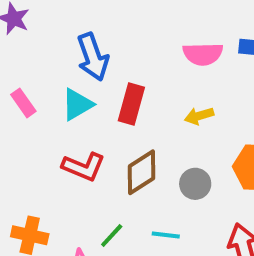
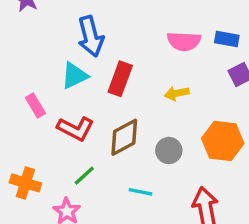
pink rectangle: (23, 103) -> (35, 106), moved
green line: (112, 235) -> (84, 176), moved

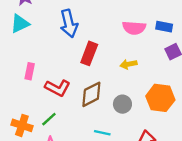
cyan triangle: (74, 76) -> (20, 24), moved
pink rectangle: (35, 106) -> (30, 71), turned 42
green line: (84, 176) -> (49, 119), moved

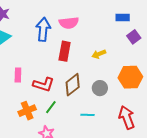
blue arrow: (69, 23) -> (43, 29), turned -150
pink semicircle: (134, 28) -> (69, 23), moved
green line: (49, 119) -> (51, 107), moved
orange cross: (22, 125) -> (27, 111), moved, turned -30

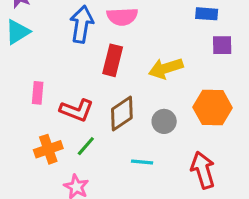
purple square: (134, 37) -> (222, 45), turned 32
yellow arrow: (99, 54) -> (166, 68), size x1.5

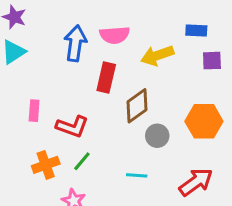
yellow arrow: (166, 68) -> (157, 55), moved
brown diamond: (122, 113) -> (137, 106), moved
red arrow: (203, 170) -> (196, 182), turned 72

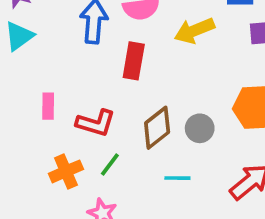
brown diamond: (137, 106) -> (157, 128), moved

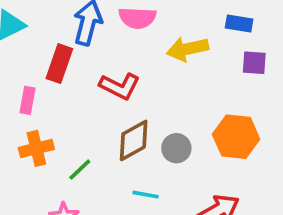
red rectangle: (134, 61) -> (59, 64), moved
red L-shape: (96, 123) -> (120, 86), moved
orange cross: (66, 171) -> (36, 148), moved

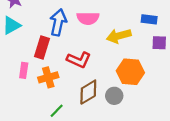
orange hexagon: (236, 137) -> (130, 72), moved
orange cross: (36, 148) -> (48, 77), moved

